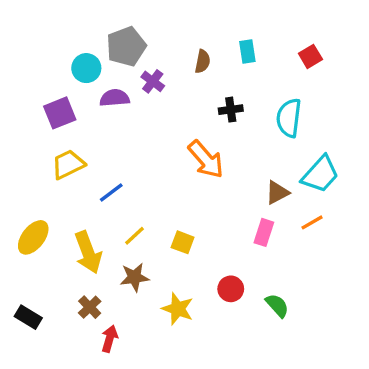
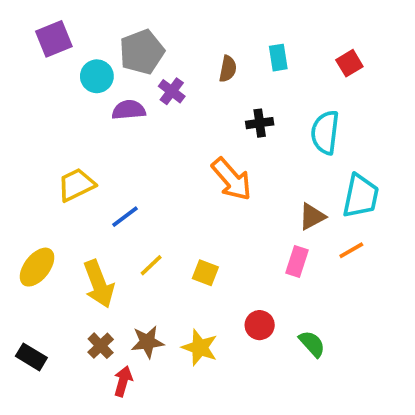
purple square: (60, 113) -> (54, 39), moved
cyan trapezoid: (320, 174) -> (361, 196), turned -30
brown star: (134, 277) -> (147, 342), moved

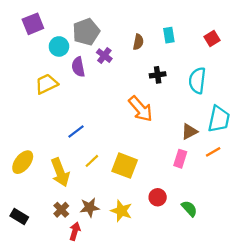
purple semicircle: (129, 110) -> (78, 67), turned -96
yellow trapezoid: (76, 185) -> (46, 84), moved
yellow square: (205, 273) -> (125, 166), size x1.6

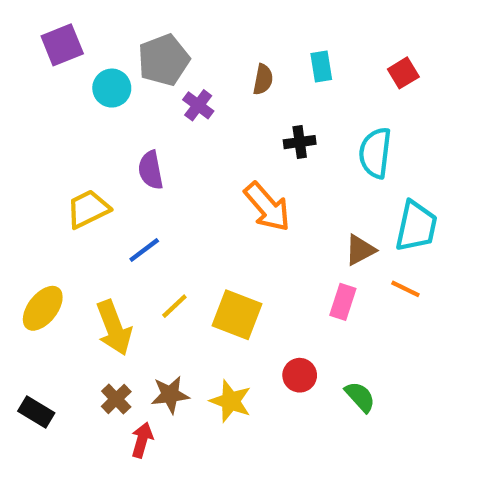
purple semicircle: (78, 67) -> (151, 170), moved
yellow trapezoid: (46, 84) -> (88, 209), moved
orange line: (213, 152) -> (405, 289), turned 56

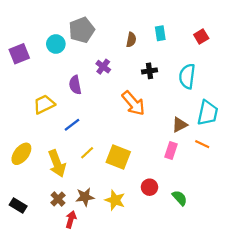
purple square: (62, 45) -> (19, 54), moved
purple cross: (198, 105) -> (103, 67), moved

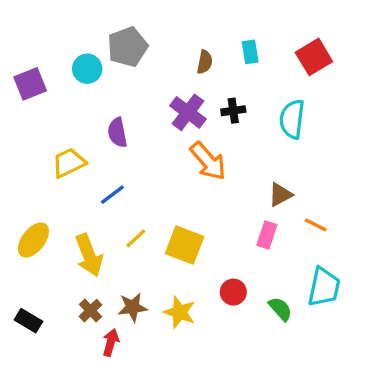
red square: (201, 36) -> (314, 57), size x1.5
purple cross: (103, 67) -> (188, 112), moved, size x1.5
cyan trapezoid: (208, 113) -> (324, 287), moved

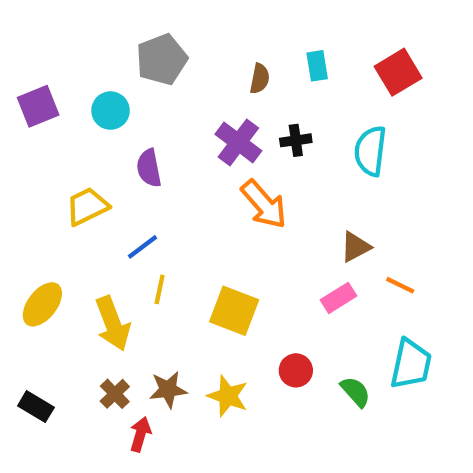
cyan circle: (87, 69) -> (111, 111), moved
pink rectangle: (267, 235) -> (338, 298), turned 40
yellow line: (136, 238) -> (160, 289), moved, turned -35

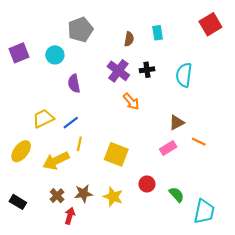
red square: (398, 72) -> (210, 24), moved
orange arrow: (264, 204) -> (131, 101), size x0.7
yellow trapezoid: (87, 206) -> (43, 118), moved
yellow arrow: (113, 324) -> (56, 161), turned 85
cyan trapezoid: (411, 364) -> (204, 211), moved

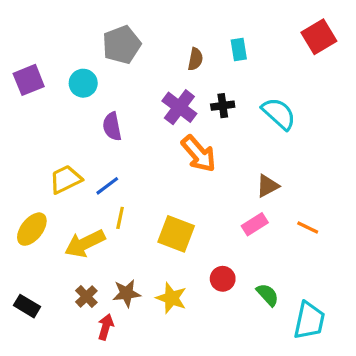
cyan semicircle: (184, 75) -> (279, 114), turned 125
orange arrow: (131, 101) -> (199, 154), size x1.4
orange line: (199, 142) -> (308, 227), moved

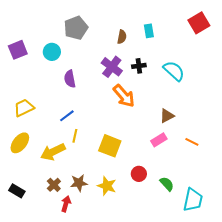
yellow trapezoid: (66, 179) -> (24, 108), moved

